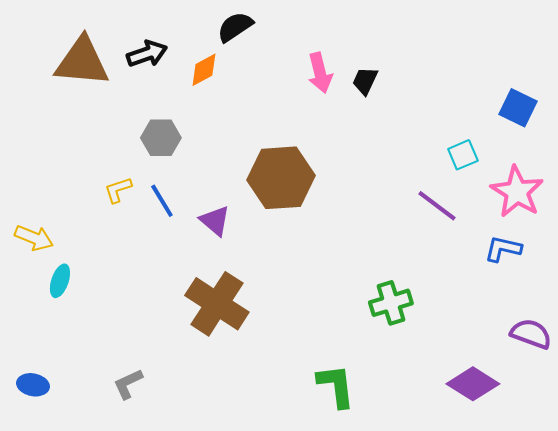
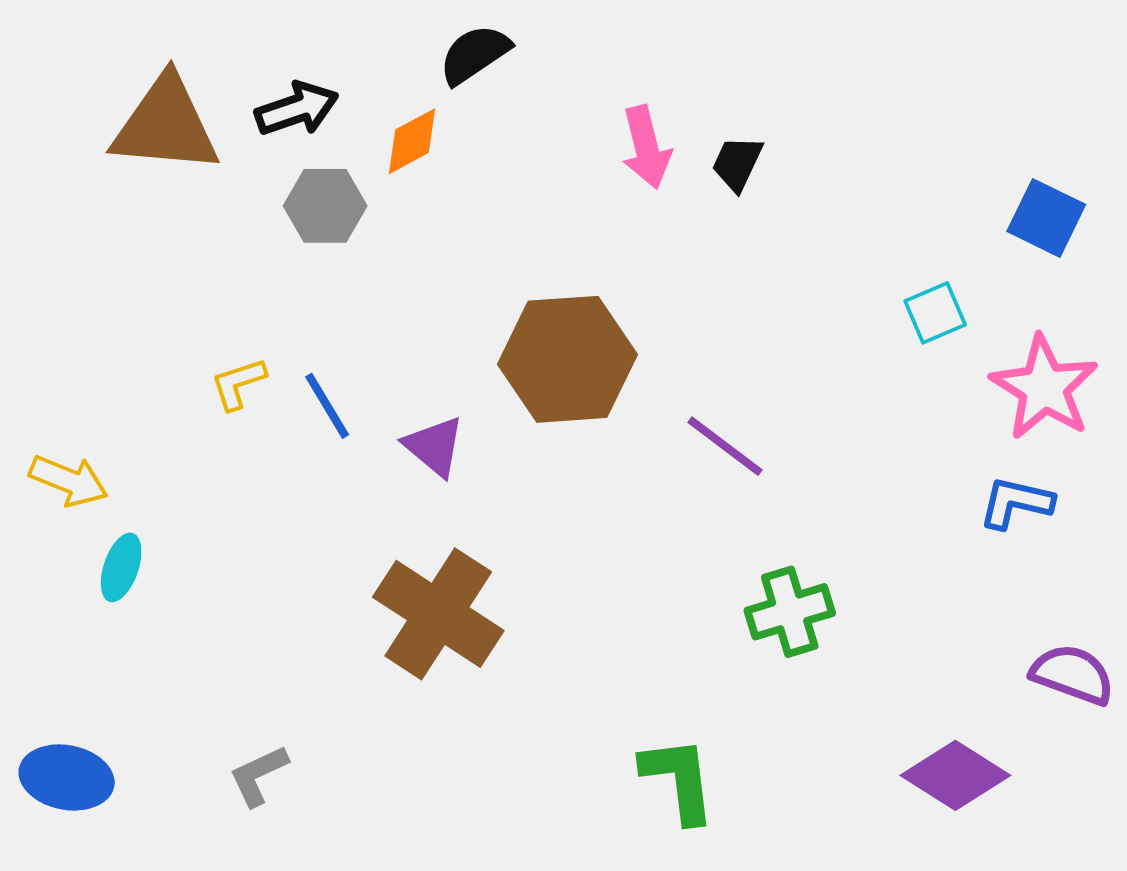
gray hexagon: (161, 138) -> (325, 206), moved
purple line: (437, 206) -> (725, 446), moved
blue ellipse: (33, 385) -> (67, 777), size x1.4

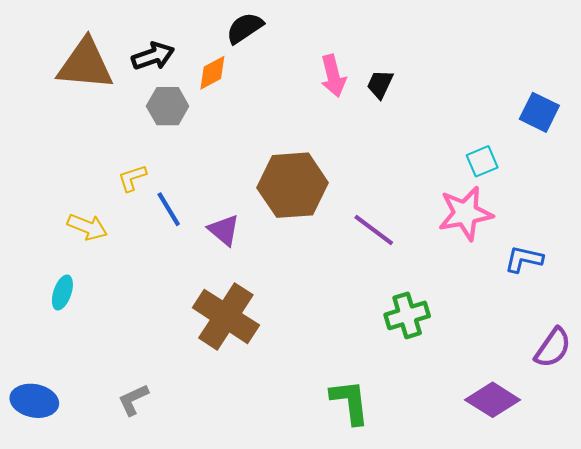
yellow L-shape: (238, 384) -> (132, 178), moved
pink star: (1044, 388) -> (465, 213), moved, turned 30
yellow arrow: (69, 481) -> (87, 227), moved
purple semicircle: (1072, 674) -> (553, 348), turned 105

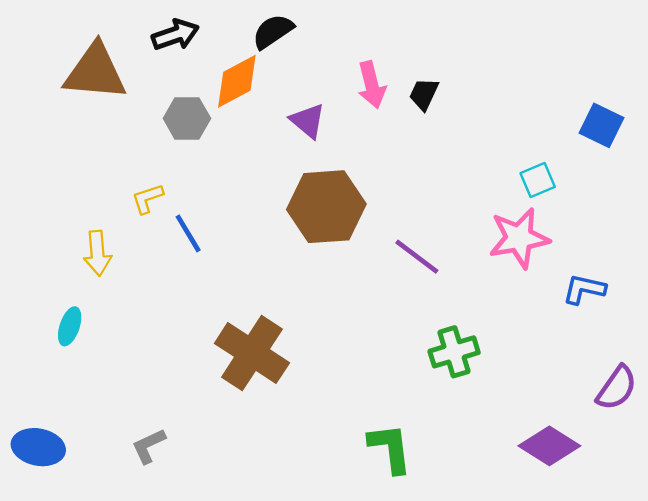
black arrow: (153, 56) -> (175, 35), moved
orange diamond: (212, 73) -> (237, 81), size x1.4
yellow arrow: (87, 227) -> (98, 253), turned 63
purple triangle: (224, 230) -> (308, 121), moved

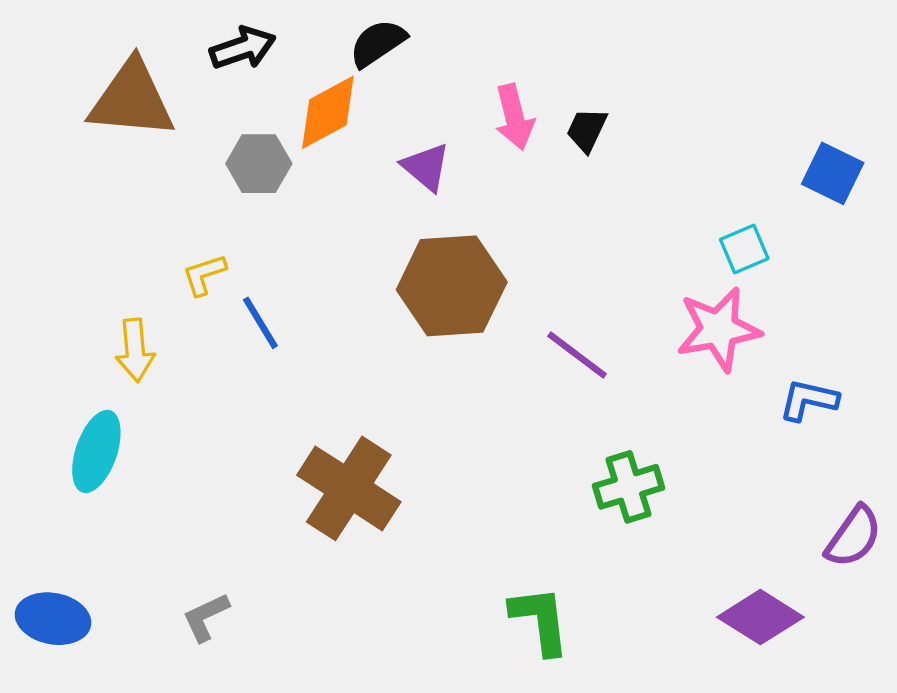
cyan ellipse: (70, 326) -> (96, 451), size x1.5

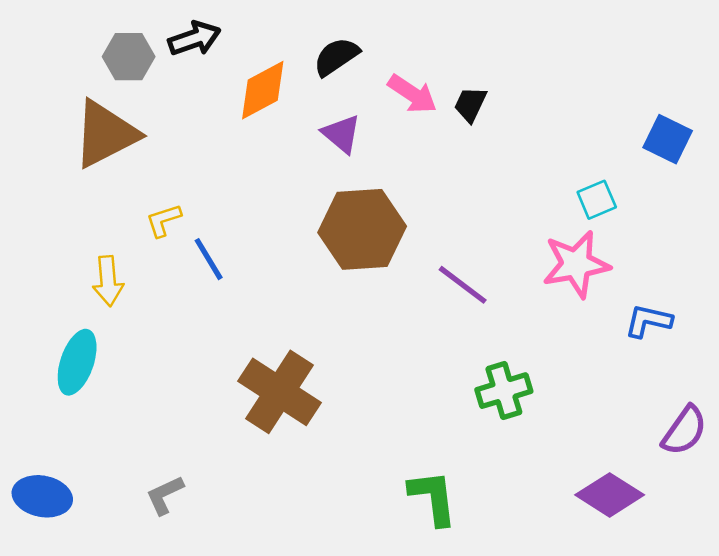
black semicircle: (378, 43) -> (336, 57), moved
brown triangle: (132, 99) -> (105, 134), moved, turned -32
pink arrow: (514, 117) -> (412, 94), turned -42
gray hexagon: (259, 164) -> (129, 57), moved

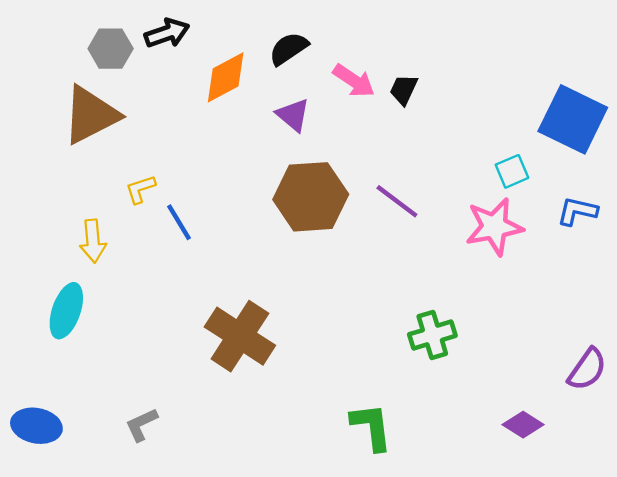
blue square: (668, 139) -> (573, 119), size x1.6
purple line: (463, 285) -> (397, 201), moved
blue L-shape: (648, 321) -> (577, 211), moved
purple diamond: (610, 495) -> (523, 425), size x0.7

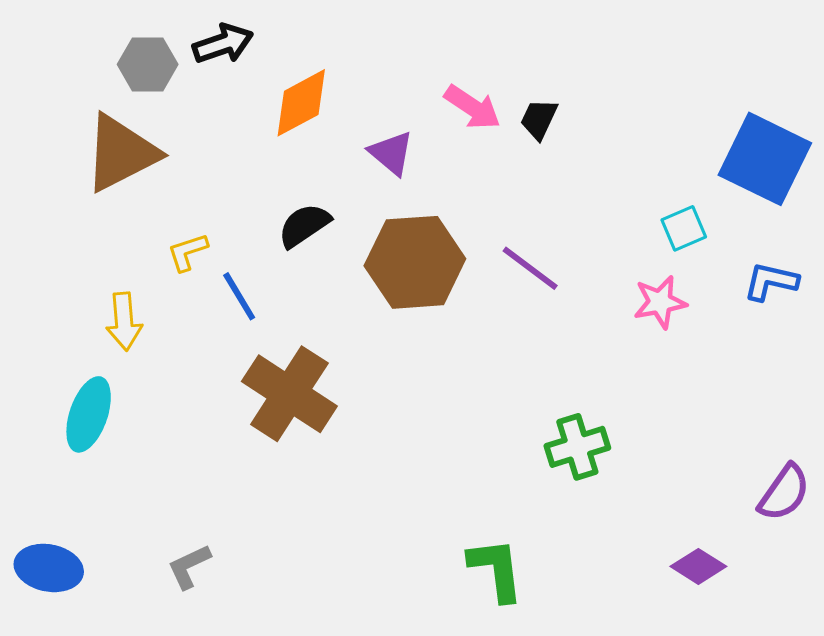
black semicircle: (289, 49) -> (304, 225), moved
pink star: (494, 227) -> (660, 302), size x0.7
brown cross: (240, 336) -> (289, 394), moved

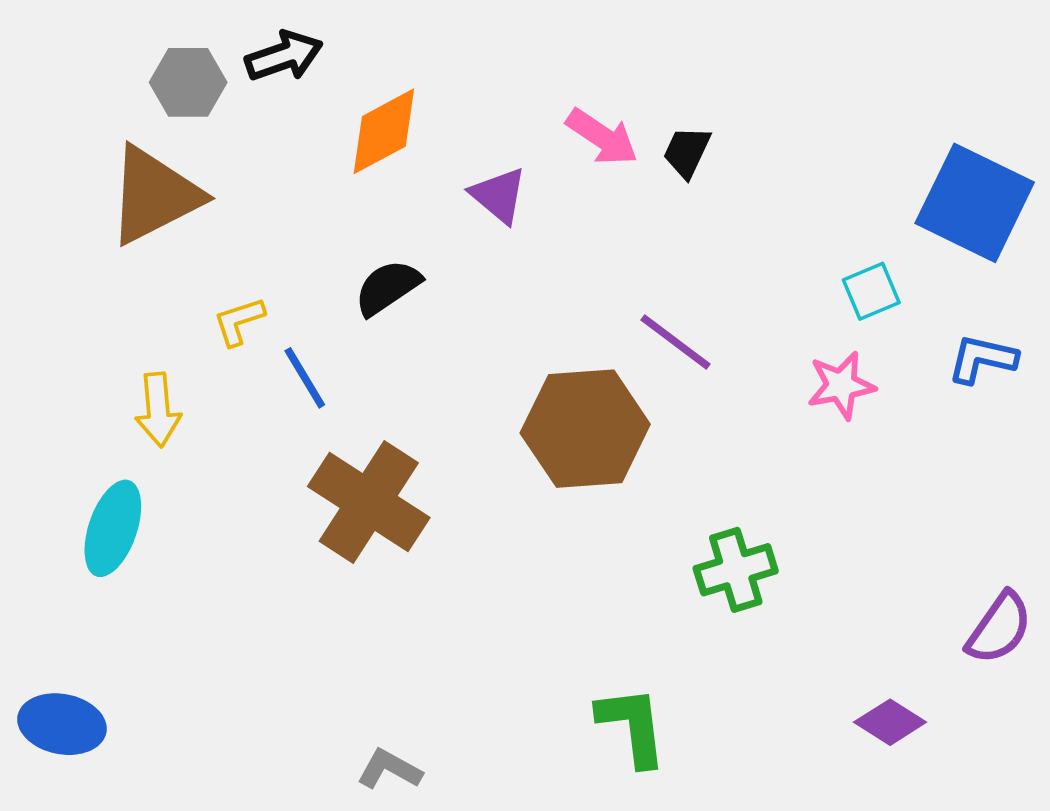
brown hexagon: (415, 262) -> (585, 429), moved
gray L-shape: (189, 566) -> (389, 769), moved, turned 54

